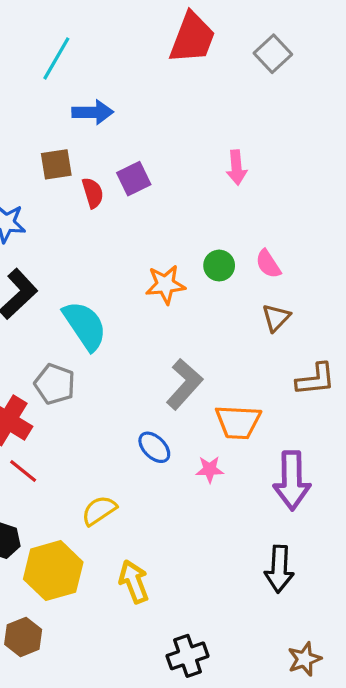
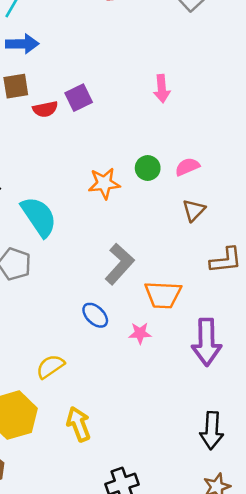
blue arrow: (93, 112) -> (22, 44), moved
red semicircle: (93, 193) -> (45, 109), turned 95
pink semicircle: (268, 264) -> (187, 167), turned 100
black arrow: (279, 569) -> (212, 430), moved

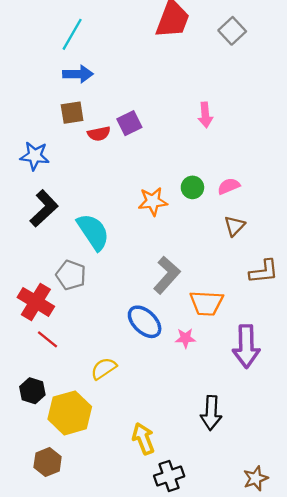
blue ellipse: (95, 315) -> (145, 322), size x1.4
yellow arrow: (79, 424) -> (143, 439), moved
black arrow: (212, 430) -> (211, 413), moved

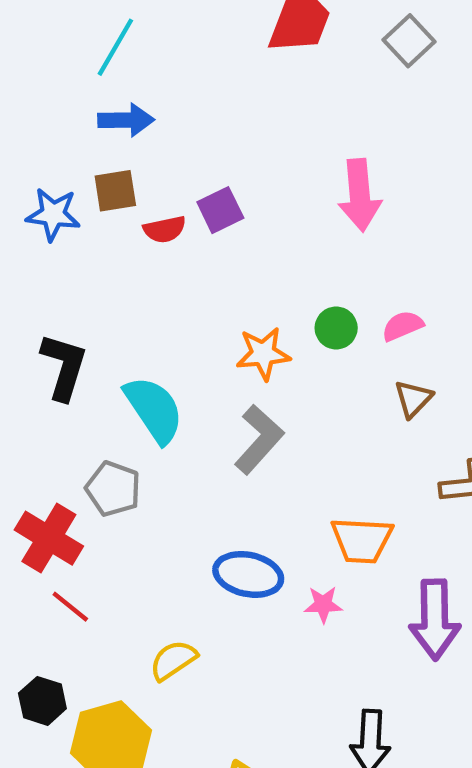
pink arrow: (205, 115) -> (360, 195), size x1.5
blue star: (35, 156) -> (53, 214), moved
black L-shape: (44, 208) -> (64, 367), turned -30
gray L-shape: (167, 275) -> (259, 439), moved
blue ellipse: (145, 322) -> (248, 574), turned -32

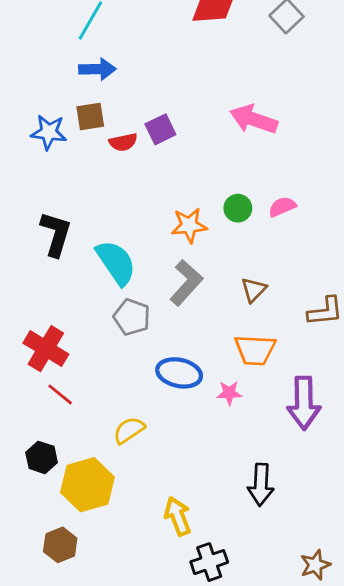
pink arrow: (360, 195) -> (254, 119), turned 114
brown triangle: (413, 399) -> (254, 290), moved
gray pentagon: (113, 489) -> (132, 317), moved

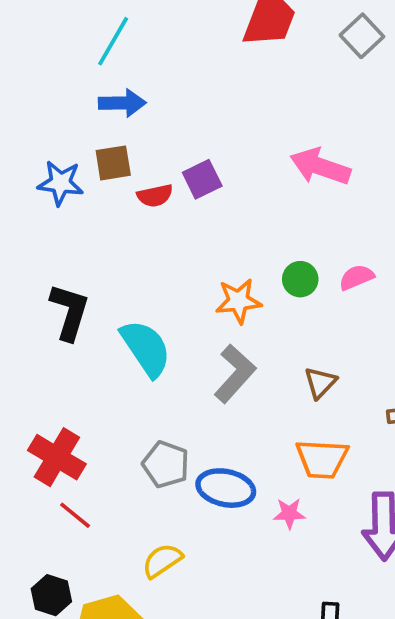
gray pentagon: (132, 317) -> (166, 464), moved

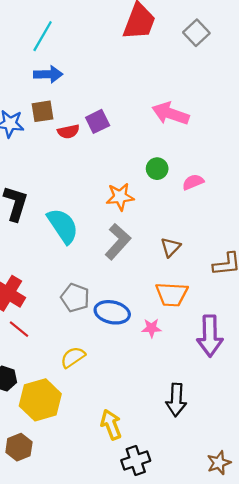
green circle: (300, 279) -> (157, 169), moved

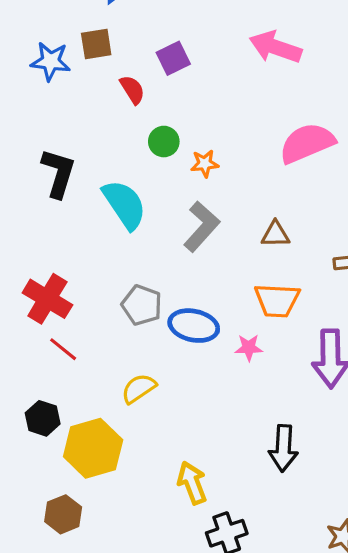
red semicircle: (68, 132) -> (132, 90), moved, turned -110
green circle: (157, 169) -> (164, 142), moved
pink semicircle: (193, 182) -> (307, 143), size x1.8
orange star: (120, 197) -> (205, 164), size x0.7
brown triangle: (171, 247) -> (275, 234), turned 45

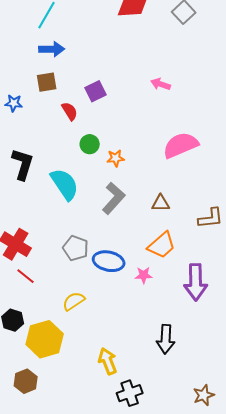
pink arrow: (275, 47) -> (161, 84), size x0.6
blue star: (51, 61) -> (14, 103), moved, size x0.7
orange trapezoid: (277, 300) -> (162, 245), turned -44

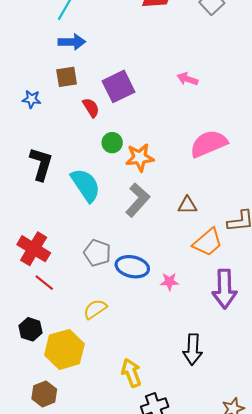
purple square: (96, 91) -> (119, 86), size x1.4
orange star: (116, 158) -> (140, 157), size x1.5
orange trapezoid: (162, 245) -> (208, 242), moved

